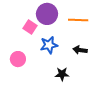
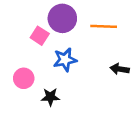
black arrow: (80, 50) -> (120, 69), moved
black star: (62, 74) -> (50, 97), moved

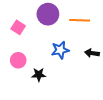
pink square: (40, 36) -> (18, 27), moved
blue star: (65, 60) -> (60, 50), moved

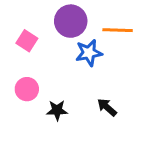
blue star: (60, 50) -> (89, 53), moved
black arrow: (92, 53) -> (107, 107), moved, turned 32

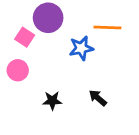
purple circle: (71, 21) -> (48, 18), moved
pink circle: (27, 89) -> (18, 70), moved

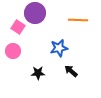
blue star: (81, 48) -> (59, 48), moved

